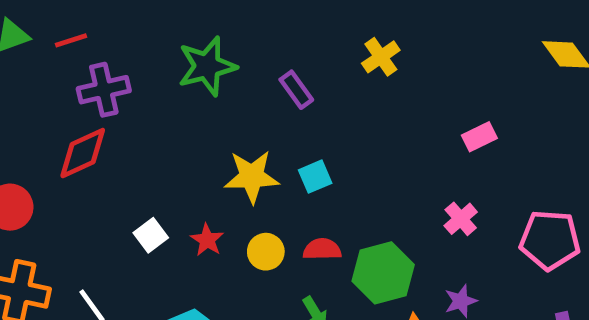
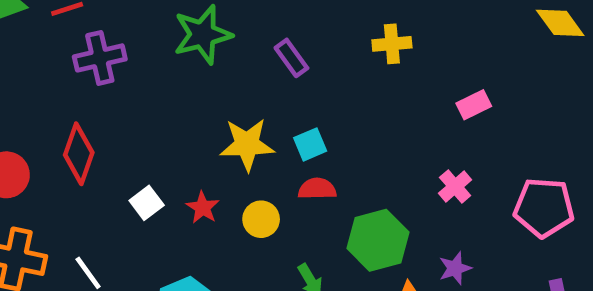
yellow cross: (381, 57) -> (392, 44), moved, turned 30
red diamond: (83, 153) -> (79, 154), moved, turned -46
red semicircle: (322, 249) -> (317, 189), moved

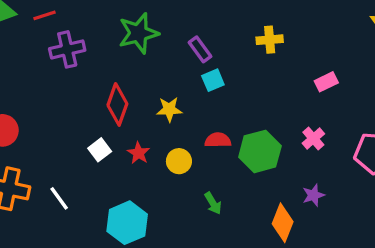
yellow star: (247, 144) -> (169, 109), size x0.7
cyan square: (310, 144) -> (213, 80), moved
red diamond: (79, 154) -> (117, 104), moved
green hexagon: (378, 240) -> (260, 151), moved

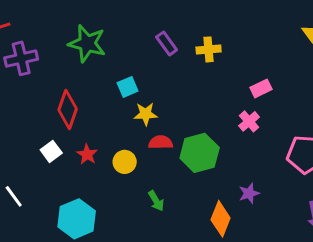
green star: (138, 33) -> (87, 43), turned 30
purple rectangle: (200, 49) -> (167, 43), moved
cyan square: (213, 80) -> (128, 87), moved
yellow star: (169, 109) -> (146, 114), moved
pink cross: (313, 138) -> (249, 121), moved

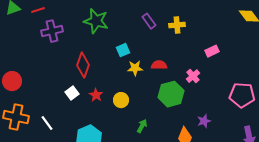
pink cross: (249, 121) -> (193, 76), moved
red semicircle: (161, 142) -> (159, 65), moved
green arrow: (156, 201) -> (142, 126), turned -120

